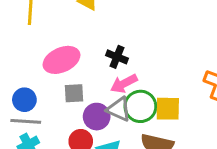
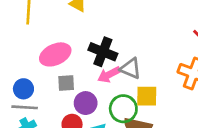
black cross: (117, 57) -> (103, 52), size x1.5
green circle: (140, 106) -> (123, 109), moved
gray triangle: (119, 109) -> (131, 68), moved

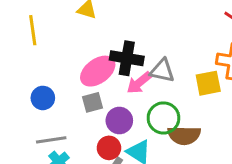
pink ellipse: (55, 54) -> (98, 71), moved
blue circle: (23, 89) -> (43, 98), moved
yellow square: (147, 96) -> (208, 83), moved

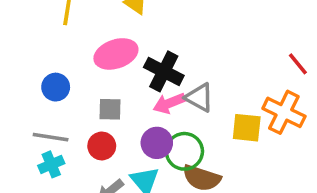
pink ellipse: (98, 71) -> (116, 54), moved
purple circle: (119, 121) -> (157, 143), moved
red circle: (109, 148) -> (102, 146), moved

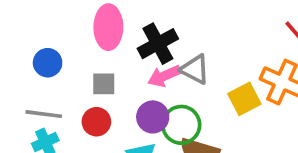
pink ellipse: (116, 54) -> (108, 27), turned -69
black cross: (164, 71) -> (158, 44), turned 36
yellow square: (247, 128) -> (244, 99), turned -32

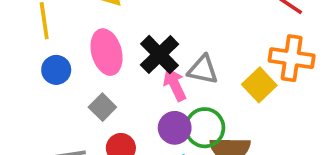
blue circle: (48, 63) -> (56, 70), moved
pink arrow: (164, 76) -> (175, 85), turned 104
gray square: (104, 84) -> (102, 107), moved, turned -30

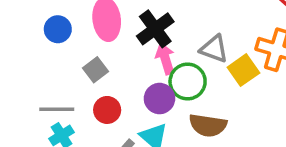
gray triangle: (203, 70) -> (214, 49), moved
green circle: (205, 128) -> (188, 82), moved

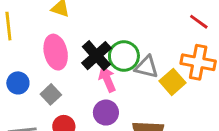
blue circle: (58, 29) -> (18, 83), moved
green circle: (188, 82) -> (124, 56), moved

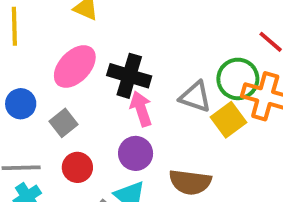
pink ellipse: (56, 52) -> (75, 66), turned 52
black cross: (96, 56) -> (129, 76), turned -36
green circle: (124, 56) -> (238, 79), moved

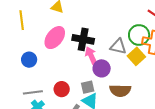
gray square: (64, 123) -> (88, 87), moved, turned 32
purple circle: (136, 153) -> (102, 68), moved

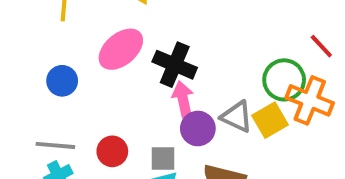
gray triangle: (118, 46) -> (237, 117), moved

